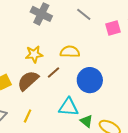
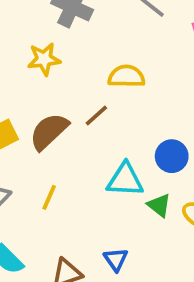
yellow star: (34, 54) -> (44, 59), moved
blue circle: (90, 80) -> (172, 156), moved, size x0.7

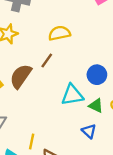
yellow line: (49, 197) -> (32, 142), moved
blue triangle: (116, 259) -> (89, 131), moved

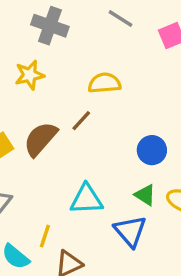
cyan triangle: (72, 95) -> (86, 199), moved
blue triangle: (89, 131) -> (130, 231), size x1.5

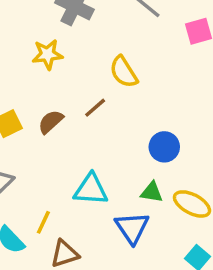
yellow semicircle: (104, 83) -> (124, 72), turned -124
brown semicircle: (40, 139) -> (51, 122), size x0.7
green triangle: (145, 195) -> (152, 192), turned -30

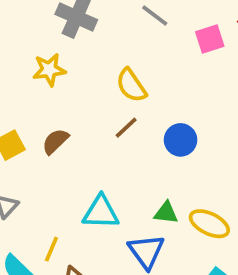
brown line: (95, 108) -> (126, 128), moved
blue circle: (164, 147) -> (181, 140), moved

